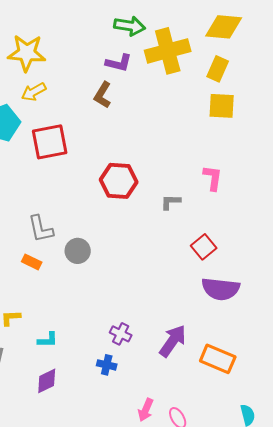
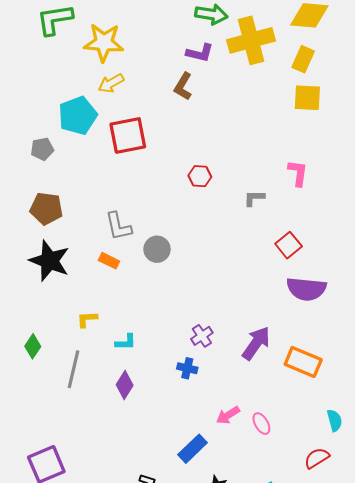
red hexagon: (119, 181) -> (200, 176), size x0.6
purple cross: (121, 334) -> (202, 336), turned 30
purple diamond: (47, 381) -> (125, 385), turned -32
pink arrow: (146, 410) -> (228, 415), turned 35

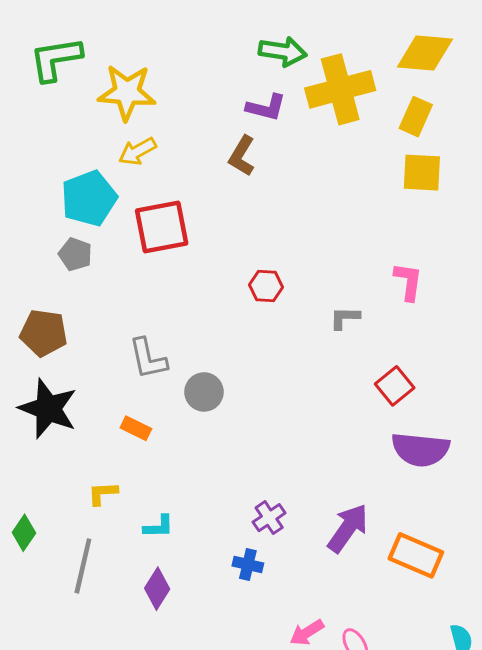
gray pentagon: (42, 149) -> (75, 254), moved, turned 30
orange rectangle: (109, 261) -> (136, 428), moved

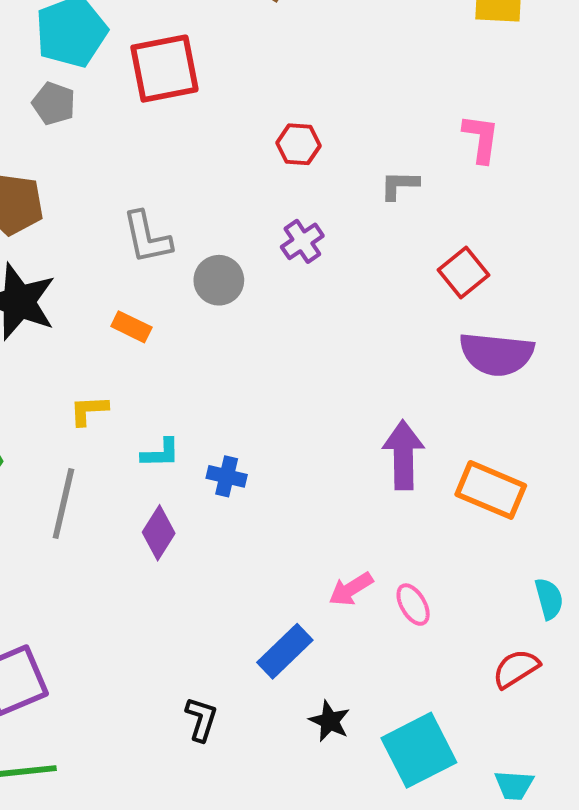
purple cross: (269, 518) -> (302, 241), moved
purple arrow: (348, 528) -> (403, 455), turned -36
blue cross: (248, 564) -> (227, 476), moved

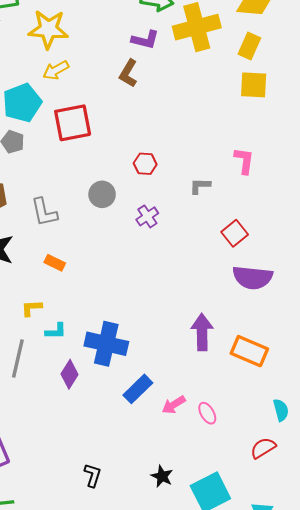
gray L-shape: (147, 237) -> (44, 212), moved
gray circle: (219, 280) -> (102, 194), moved
cyan L-shape: (161, 453) -> (56, 331), moved
blue cross: (227, 476) -> (106, 344), size x2.0
blue rectangle: (285, 651) -> (138, 389), moved

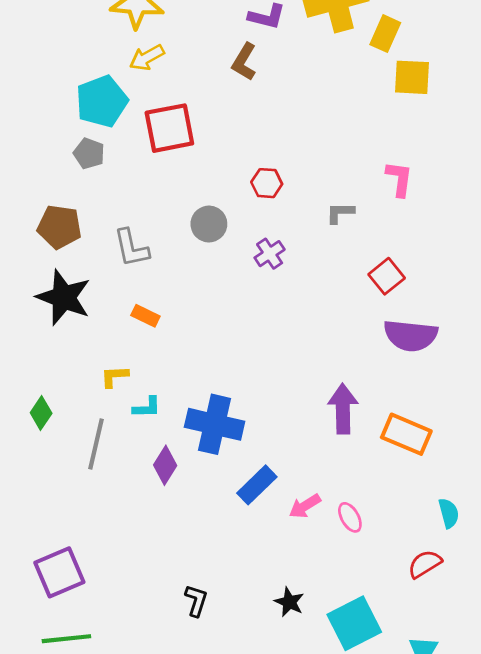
yellow rectangle: (249, 46) -> (385, 34), moved

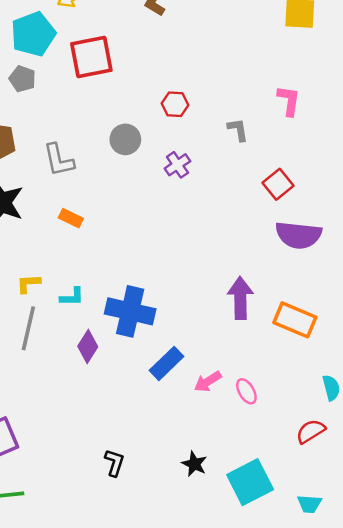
gray L-shape: (340, 213) -> (238, 130), turned 80
yellow L-shape: (114, 376) -> (28, 284), moved

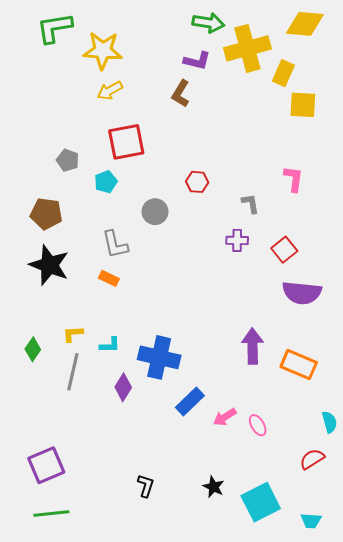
cyan pentagon: (33, 34) -> (106, 182), moved, size x0.6
gray L-shape: (59, 160) -> (115, 245), moved
purple cross: (177, 165) -> (237, 240), moved, turned 35

